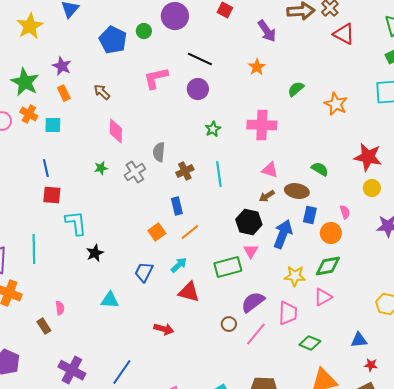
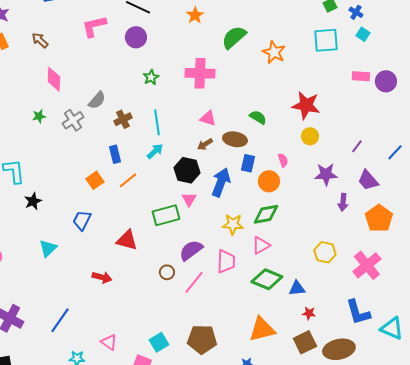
green semicircle: (296, 89) -> (234, 37), size x1.5
gray semicircle: (159, 152) -> (97, 100), turned -144
cyan arrow: (179, 265) -> (155, 151), moved
cyan triangle: (110, 300) -> (48, 248), turned -48
green diamond: (310, 343) -> (267, 279), moved, size x1.4

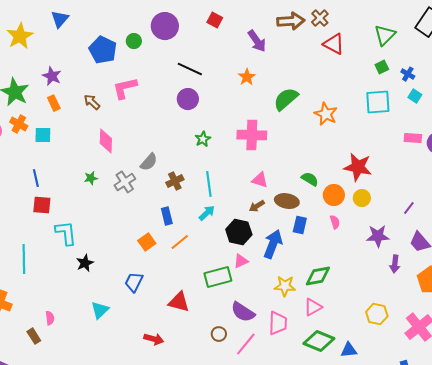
pink L-shape: (94, 26) -> (125, 88), moved
orange circle: (269, 181) -> (334, 195), moved
pink triangle: (189, 199) -> (241, 261), turned 35
purple semicircle: (191, 250) -> (243, 312), turned -110

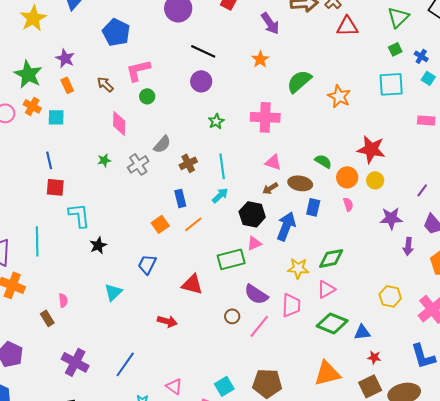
green circle: (134, 41) -> (147, 96), moved
red triangle: (334, 44) -> (347, 26), turned -30

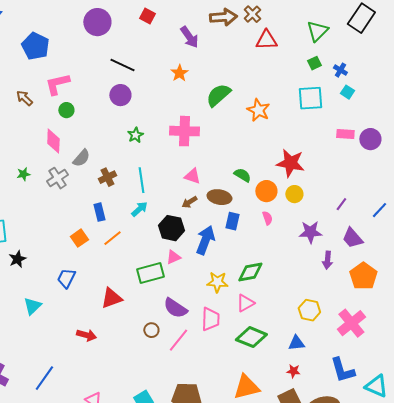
pink diamond: (119, 123) -> (53, 141), moved
red triangle: (192, 284) -> (111, 298), turned -35
blue triangle: (362, 332) -> (296, 343), moved

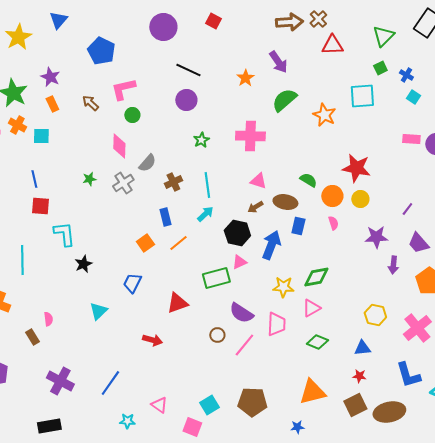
purple arrow: (189, 37) -> (278, 62), moved
cyan square: (310, 98) -> (362, 96), moved
green diamond: (251, 337) -> (317, 342), size x0.7

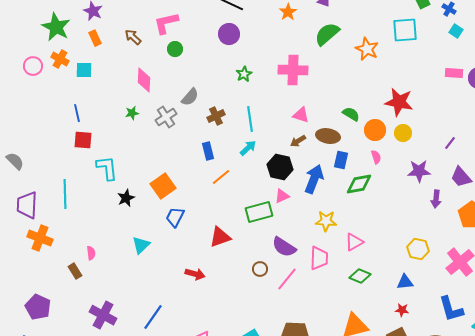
pink diamond: (119, 146) -> (144, 80), moved
orange square: (145, 243) -> (163, 186), moved, size x1.4
green diamond: (316, 277) -> (359, 184), moved

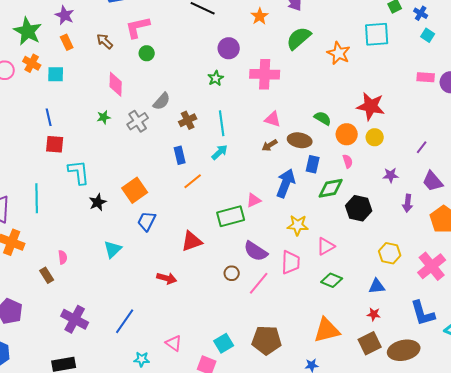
purple circle: (229, 34) -> (229, 48), moved
black hexagon: (280, 167) -> (359, 208), moved
purple star: (419, 171) -> (391, 175), size x0.7

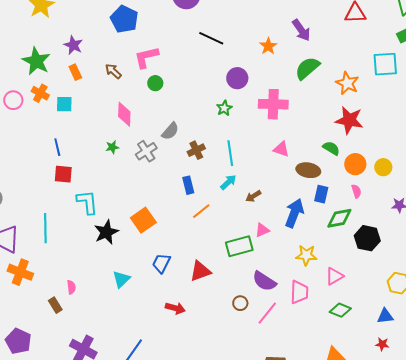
red star: (371, 106) -> (349, 120), moved
brown arrow: (270, 145) -> (253, 196), moved
black star: (98, 202) -> (106, 232), size x1.4
blue trapezoid: (147, 221) -> (161, 263), moved

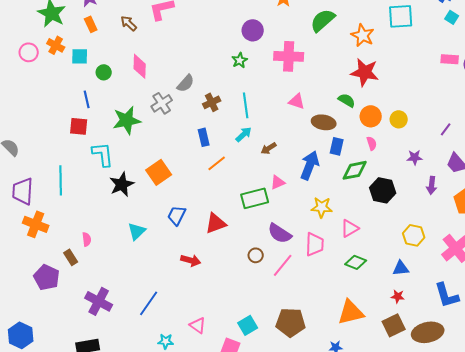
green circle: (155, 83) -> (104, 72), moved
blue line: (57, 147) -> (87, 99), moved
green star: (112, 147) -> (127, 120), moved, size x2.0
purple pentagon: (18, 341) -> (47, 277), moved

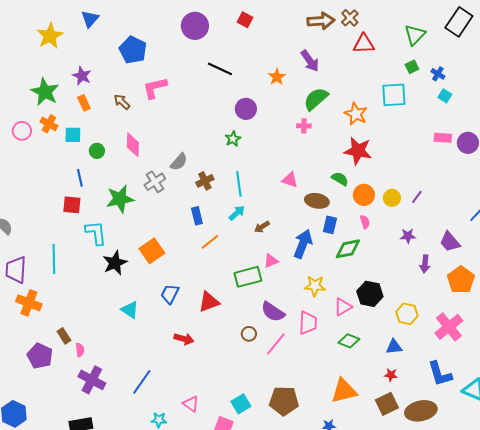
pink cross: (289, 56) -> (304, 126), moved, size x0.5
purple line: (446, 129) -> (417, 197), moved
black hexagon: (383, 190) -> (370, 294), moved
cyan triangle: (137, 231) -> (130, 310), turned -42
pink semicircle: (87, 239) -> (80, 350), moved

